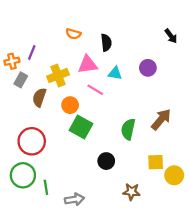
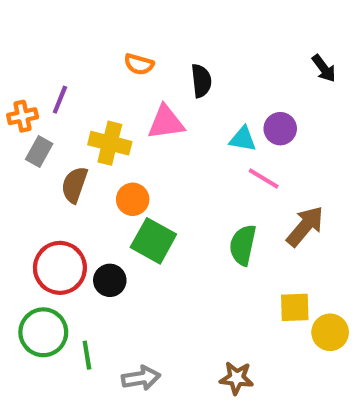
cyan triangle: (115, 73) -> (243, 139), moved
yellow cross: (58, 75) -> (110, 143), turned 35
pink line: (95, 90) -> (264, 179), moved
black circle: (106, 161) -> (110, 280), moved
brown star: (131, 192) -> (237, 378), moved

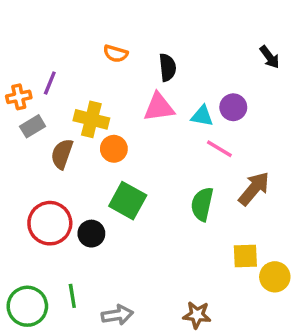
pink triangle: (166, 122) -> (159, 107), moved
gray rectangle: (39, 151) -> (33, 126), turned 30
orange circle: (133, 199) -> (114, 149), moved
green circle: (43, 332) -> (27, 306), moved

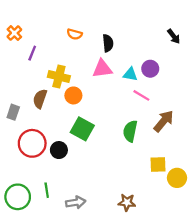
orange cross: (19, 97) -> (14, 33), moved, turned -32
gray rectangle: (33, 126) -> (13, 112), moved, turned -40

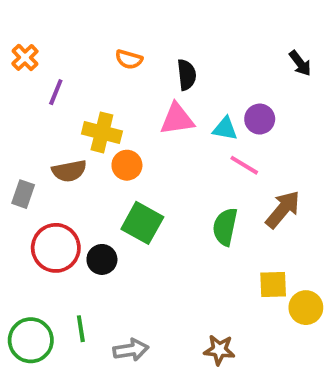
brown semicircle: (40, 99) -> (69, 171), turned -120

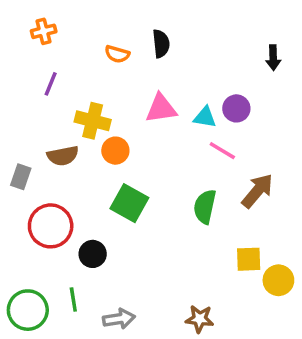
orange cross: (25, 57) -> (44, 31), moved, turned 30
black arrow: (300, 63) -> (273, 58), turned 35
black semicircle: (187, 75) -> (161, 44), moved
black circle: (102, 259) -> (93, 254), moved

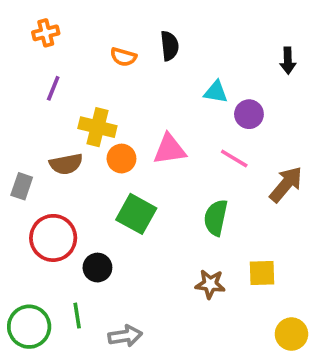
pink triangle: (161, 108) -> (170, 149), moved
cyan triangle: (205, 117) -> (216, 92), moved
brown arrow: (257, 191) -> (286, 184), moved
yellow circle: (278, 280) -> (291, 334), moved
brown star: (200, 319) -> (210, 284), moved

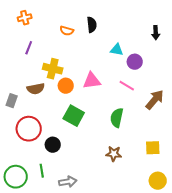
yellow square: (262, 273) -> (153, 148), moved

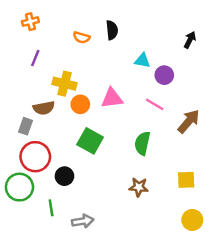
black arrow: (156, 33) -> (190, 40), turned -152
gray rectangle: (12, 101) -> (26, 126), moved
green circle: (16, 177) -> (19, 187), moved

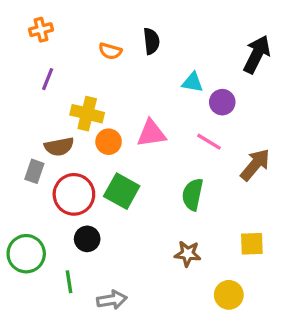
black arrow: (190, 40) -> (257, 54), size x1.6
red circle: (35, 157) -> (74, 194), moved
yellow circle: (192, 220) -> (229, 295), moved

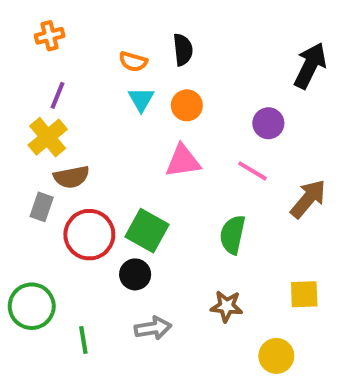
cyan triangle: (193, 82) -> (141, 99), moved, turned 50
yellow cross: (87, 114) -> (48, 137), moved, turned 36
orange circle: (109, 142) -> (187, 105), moved
black circle: (87, 239) -> (135, 274), moved
gray arrow: (112, 300) -> (153, 328), moved

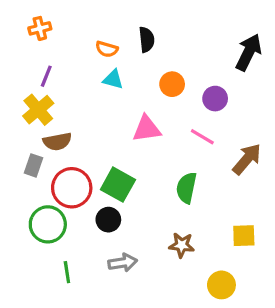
cyan triangle: (141, 99) -> (113, 79), turned -45
orange circle: (187, 105) -> (172, 84), moved
green circle: (32, 306) -> (48, 224), moved

